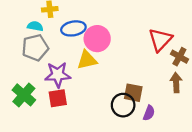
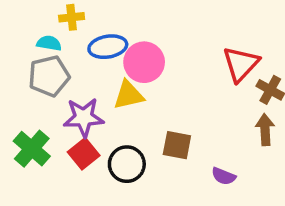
brown square: (133, 93) -> (177, 145), moved
red square: (58, 98) -> (84, 154), turned -30
black circle: (123, 105) -> (127, 164), moved
purple semicircle: (149, 113) -> (224, 176), turned 91

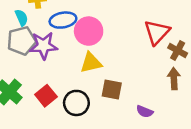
cyan semicircle: (49, 43) -> (22, 18), turned 56
yellow triangle: (129, 95) -> (91, 63), moved
purple star: (84, 117) -> (43, 46), moved

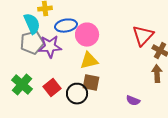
cyan semicircle: (22, 18) -> (32, 24), size x1.5
brown square: (112, 90) -> (91, 83), moved

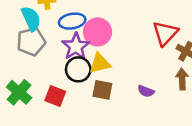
purple star: (50, 47) -> (76, 46), moved, turned -30
red square: (52, 88) -> (55, 96), turned -30
black circle: (77, 94) -> (78, 69), moved
purple semicircle: (133, 101) -> (146, 91), moved

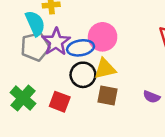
blue ellipse: (72, 21) -> (81, 48), moved
purple star: (76, 46) -> (56, 42), moved

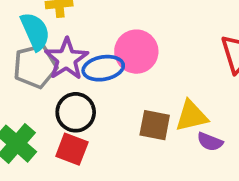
yellow triangle: (105, 69) -> (192, 116), moved
black circle: (83, 75) -> (76, 112), moved
brown square: (107, 96) -> (155, 125), moved

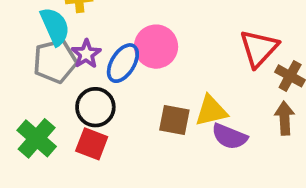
purple star: (66, 59) -> (86, 54), size x0.7
blue ellipse: (103, 68) -> (123, 63), turned -48
purple semicircle: (210, 142) -> (229, 137), size x1.4

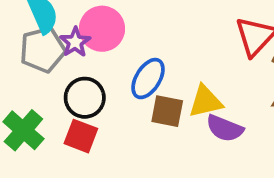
pink circle: (156, 47) -> (102, 29), moved
blue ellipse: (123, 63) -> (148, 79), moved

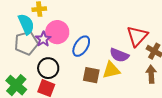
blue ellipse: (148, 79) -> (81, 46), moved
purple semicircle: (225, 128) -> (119, 55), moved

